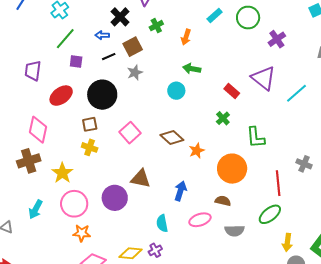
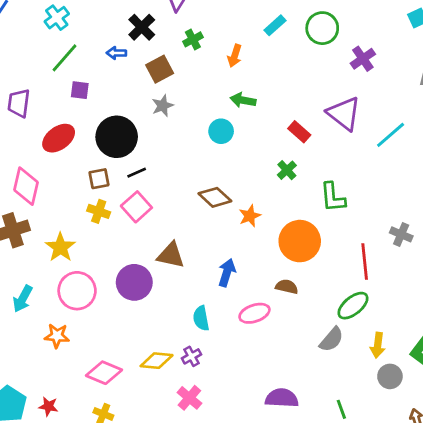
black line: (109, 57) -> (137, 173), moved
pink square: (130, 133) -> (136, 207), moved
gray semicircle: (235, 231) -> (331, 339), moved, turned -48
orange star: (82, 233) -> (57, 336), moved

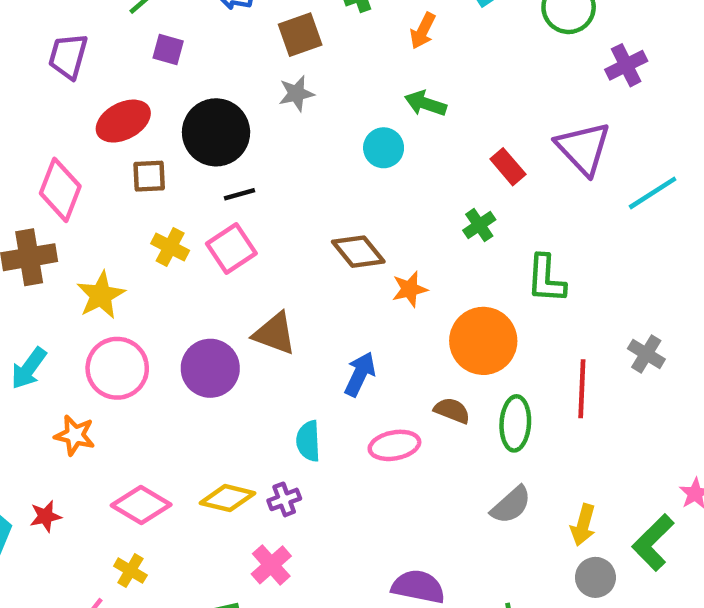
brown square: (99, 179) -> (149, 176), moved
green ellipse: (353, 306) -> (515, 423), moved, turned -56
red star: (48, 406) -> (45, 516), moved, turned -30

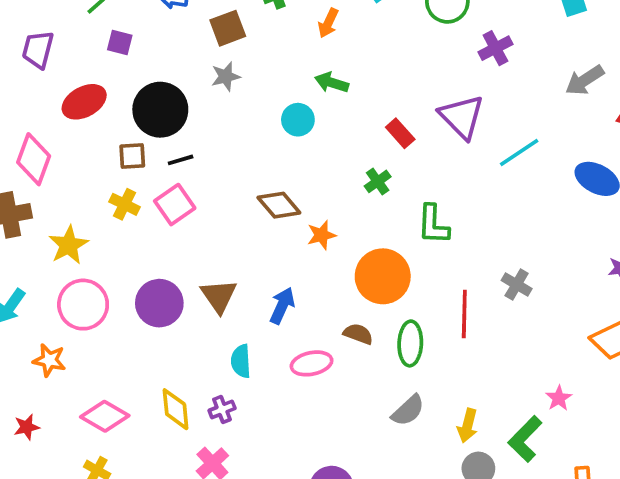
brown square: (149, 176) -> (132, 156), moved
brown triangle: (275, 334) -> (219, 296), moved, turned 36
yellow diamond: (227, 498) -> (176, 409), turned 72

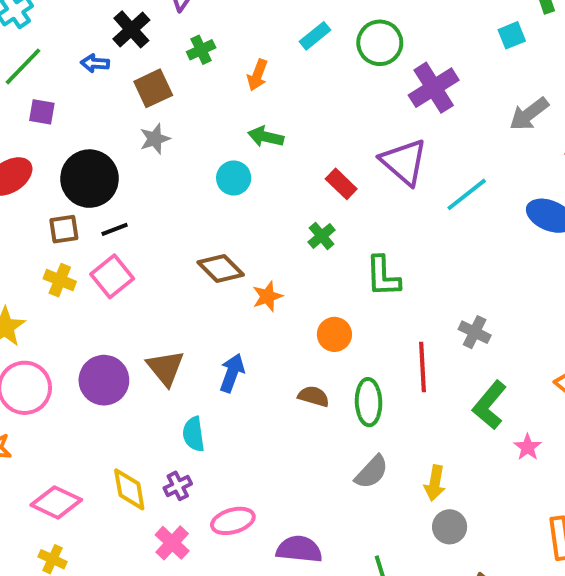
purple cross: (495, 48) -> (434, 88), size x1.4
orange circle: (383, 276) -> (334, 334), size x0.6
pink ellipse: (312, 363) -> (233, 521), moved
green L-shape: (525, 439) -> (490, 405), moved

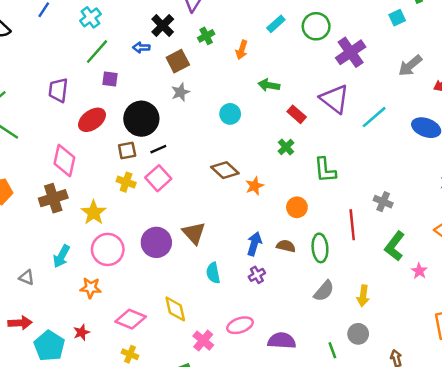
green arrow: (266, 137) -> (269, 85), moved
blue arrow: (232, 373) -> (254, 244), moved
purple cross: (178, 486) -> (257, 275), moved
gray circle: (450, 527) -> (358, 334), moved

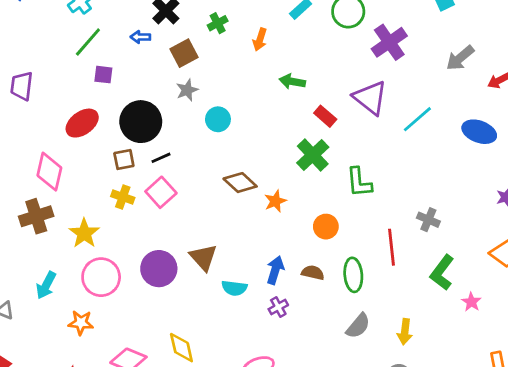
purple trapezoid: (58, 90) -> (22, 86), moved
cyan circle: (230, 114) -> (218, 119), moved
green cross: (286, 147) -> (313, 155), size x1.6
cyan semicircle: (213, 273) -> (234, 288), moved, turned -72

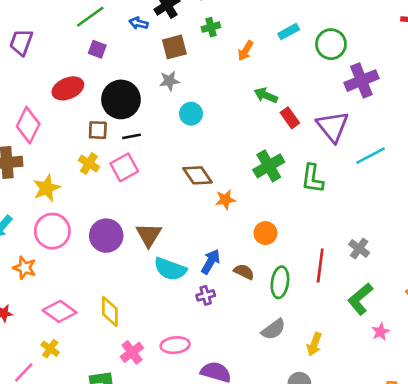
red rectangle: (325, 116) -> (290, 118), moved
green L-shape: (359, 182) -> (312, 179), moved
cyan semicircle: (234, 288) -> (170, 269), size x1.4

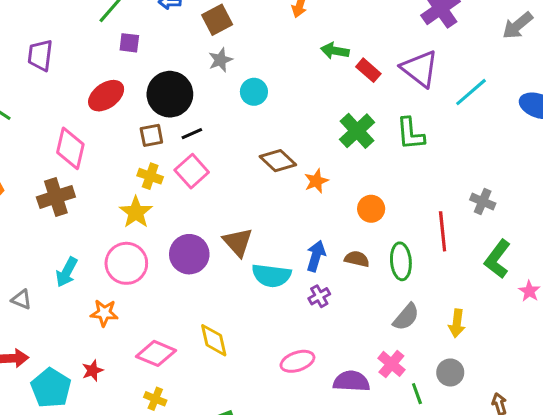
yellow star: (46, 188) -> (136, 212), moved
pink cross: (132, 352) -> (391, 364), moved

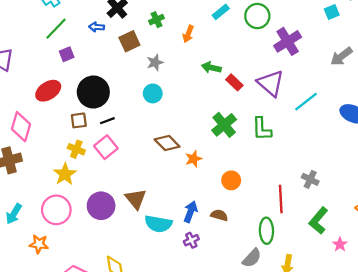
purple square: (129, 43) -> (67, 54), turned -32
gray star: (220, 60) -> (155, 63), moved
green ellipse: (401, 261) -> (266, 231), moved

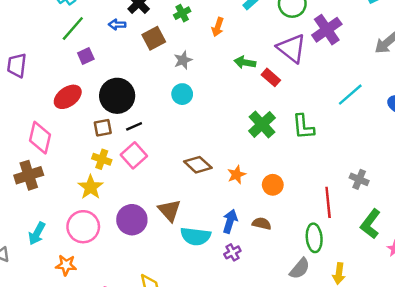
purple triangle: (271, 83) -> (292, 48), moved
brown diamond: (167, 143) -> (198, 165), moved
orange star: (193, 159) -> (236, 175), moved

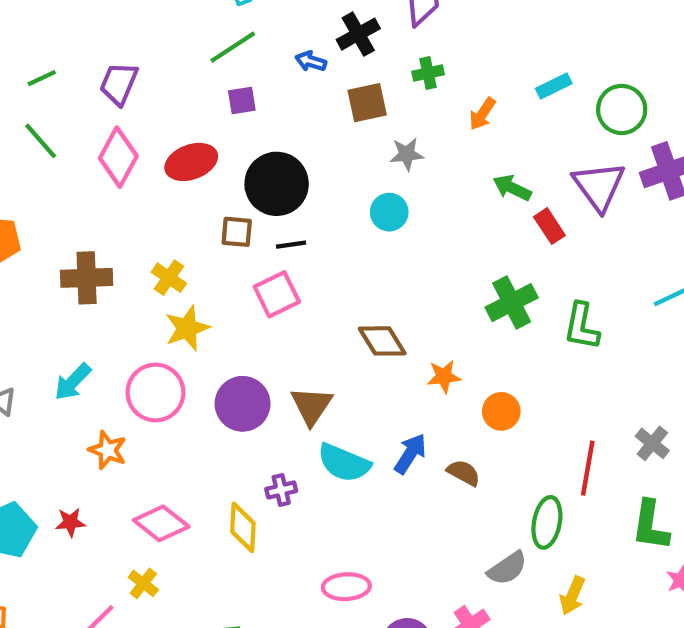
pink diamond: (40, 138) -> (118, 157), moved
yellow cross: (102, 159) -> (169, 278), moved
green L-shape: (370, 224) -> (650, 525), turned -44
purple cross: (232, 252) -> (281, 490), moved

